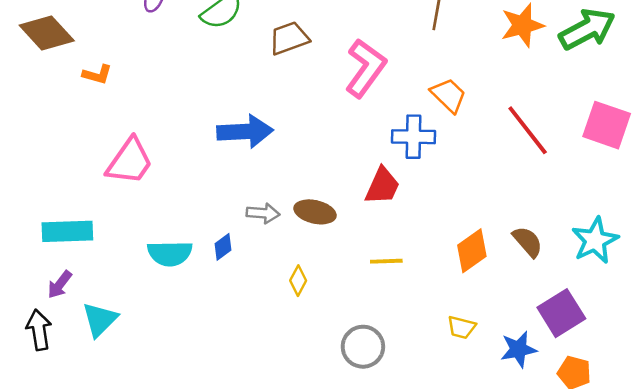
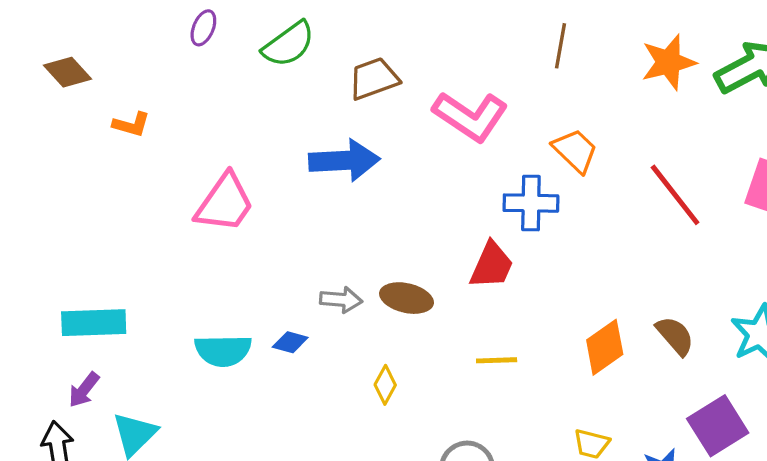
brown diamond: (47, 33) -> (68, 72), size x0.7
pink L-shape: (366, 68) -> (470, 116), turned 88
blue arrow: (245, 132) -> (344, 160), moved
pink trapezoid: (130, 161) -> (225, 203), moved
blue diamond: (223, 247) -> (290, 342), turned 52

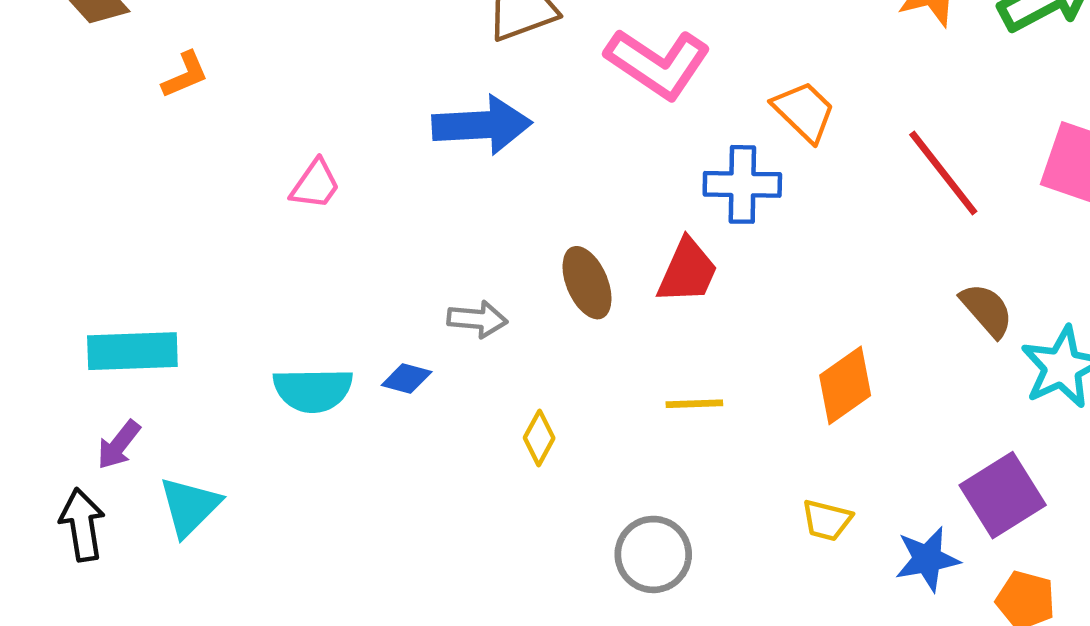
orange L-shape: (131, 124) -> (185, 75), turned -39
pink trapezoid: (225, 203) -> (315, 184), size x0.6
brown ellipse: (406, 298) -> (587, 283), moved, turned 54
brown semicircle: (675, 336) -> (987, 310), moved

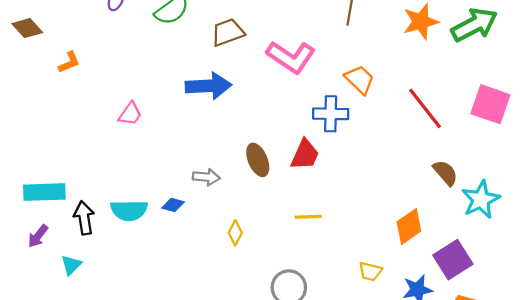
orange diamond: (845, 385) -> (409, 226), moved
cyan triangle: (190, 506) -> (71, 265), size x0.7
black arrow: (82, 525) -> (84, 218), moved

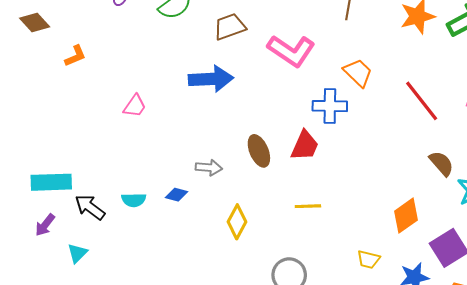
cyan semicircle: (129, 210) -> (134, 200), size x0.7
black arrow: (84, 218) -> (90, 207), turned -44
yellow diamond: (235, 233) -> (237, 222), size x1.4

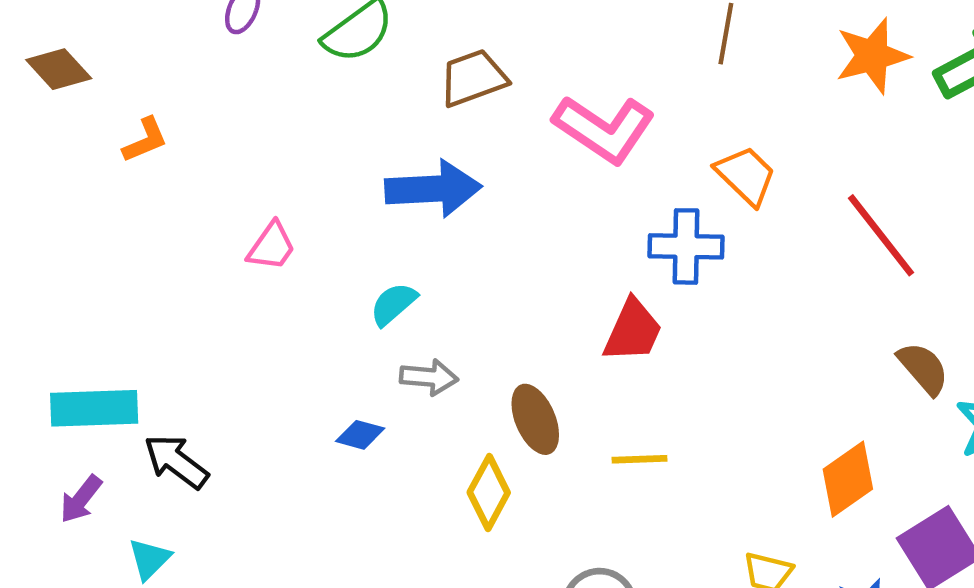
brown ellipse: (259, 151) -> (535, 419), moved
cyan semicircle: (134, 200) -> (393, 304), moved, turned 140

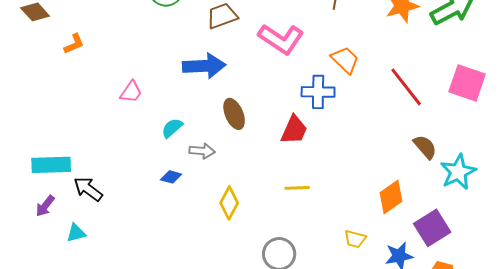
cyan semicircle: (393, 304) -> (172, 128), moved
brown ellipse: (535, 419) -> (234, 114), moved
cyan triangle: (150, 559) -> (76, 233), turned 30

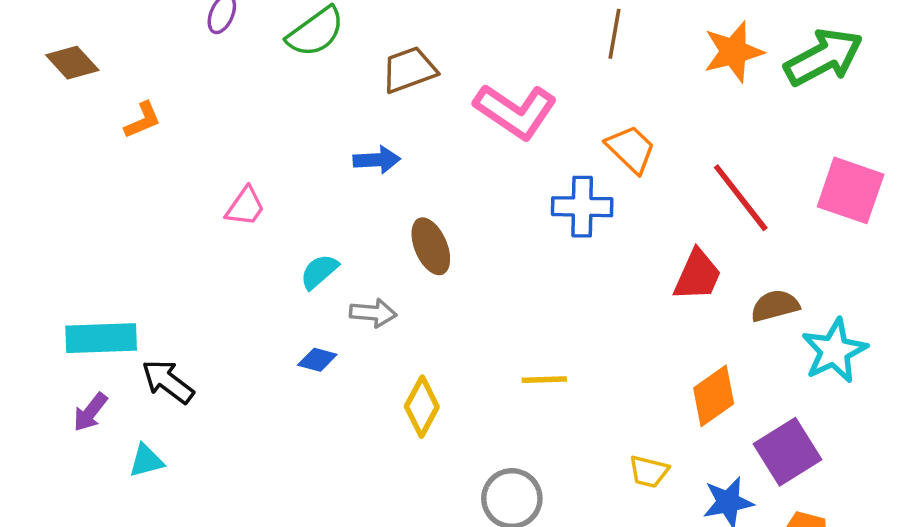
blue arrow: (204, 66) -> (377, 160), size x0.6
red trapezoid: (294, 130) -> (697, 275), moved
brown semicircle: (425, 147) -> (775, 306), turned -64

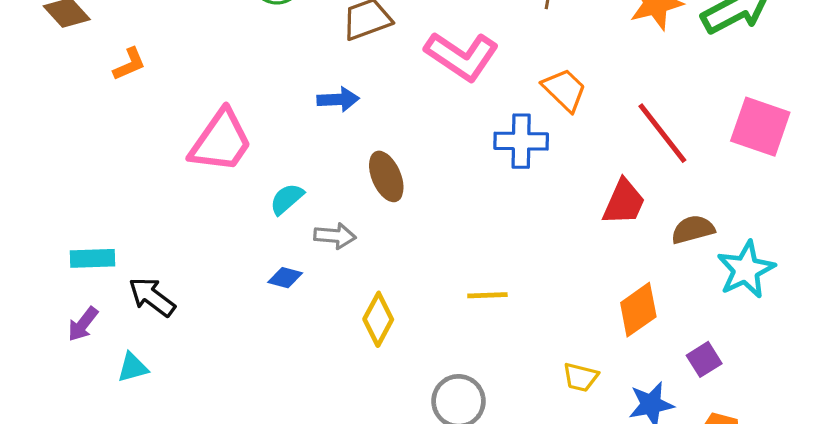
pink trapezoid: (245, 207) -> (221, 141), size x1.8
cyan rectangle: (101, 338) -> (92, 258), size x0.7
purple square: (788, 452) -> (704, 359), size x0.6

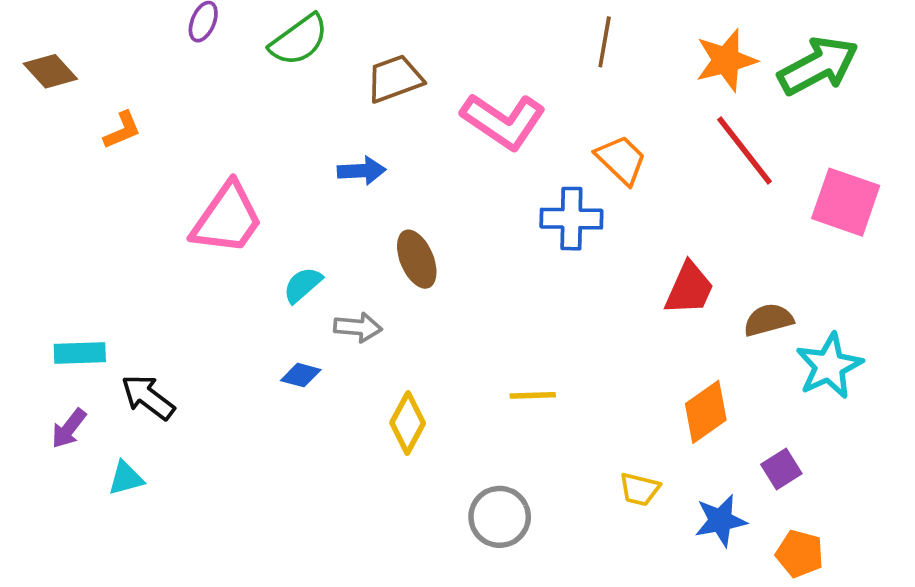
red line: (662, 133) -> (744, 150), moved

